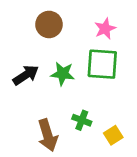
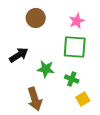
green star: (63, 74) -> (46, 69), moved
green cross: (82, 120) -> (72, 79), moved

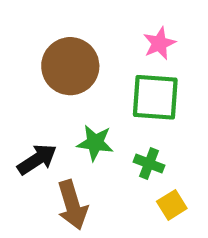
brown circle: (36, 18) -> (70, 66), moved, size x1.4
black arrow: (19, 55) -> (37, 159), moved

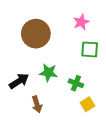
green square: (155, 97) -> (90, 49), moved, size x0.7
brown arrow: (72, 205) -> (37, 104), size x0.7

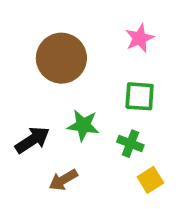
green square: (90, 49) -> (140, 96), moved
brown arrow: (37, 104) -> (63, 180), turned 77

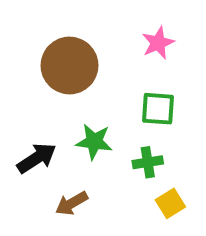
green cross: (130, 144) -> (148, 162), turned -30

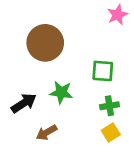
pink star: (158, 43) -> (118, 15), moved
green cross: (148, 162) -> (109, 106), moved

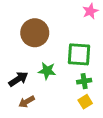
green square: (103, 71) -> (79, 54), size x1.4
brown arrow: (47, 133) -> (27, 102), moved

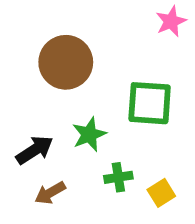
green star: (47, 71) -> (89, 134), turned -30
green cross: (84, 81) -> (118, 177), moved

